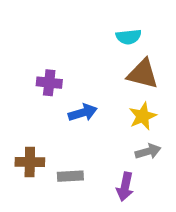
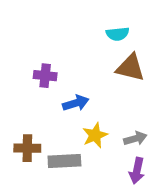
yellow star: (143, 116) -> (95, 135), moved
gray rectangle: (70, 176) -> (64, 161), size x1.4
purple arrow: (125, 187) -> (137, 171), moved

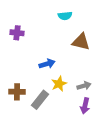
cyan semicircle: (118, 34) -> (65, 16), moved
purple cross: (45, 76) -> (17, 33), moved
gray rectangle: (64, 161) -> (40, 100), turned -48

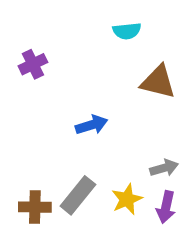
purple cross: (17, 33) -> (33, 64), turned -32
yellow star: (59, 84) -> (127, 199), moved
brown cross: (17, 92) -> (35, 207), moved

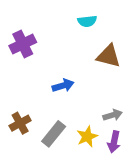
purple cross: (33, 64) -> (23, 44), size x1.4
brown cross: (35, 207) -> (20, 123), moved, turned -30

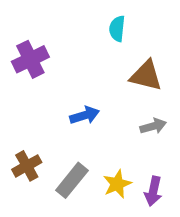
cyan semicircle: (87, 21) -> (117, 29), turned 102
gray arrow: (113, 115) -> (153, 126), moved

